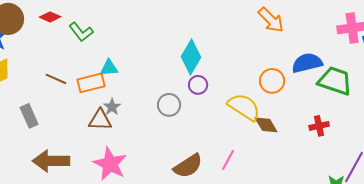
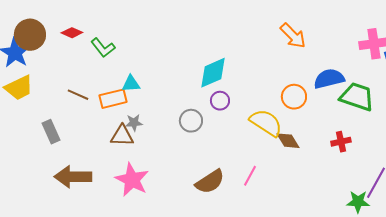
cyan diamond: (191, 57) -> (213, 73), turned 36
gray star: (112, 107) -> (134, 123), turned 30

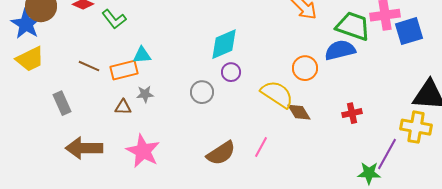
green trapezoid: (357, 97) -> (353, 26), moved
brown triangle: (122, 136) -> (123, 107), moved, size x0.7

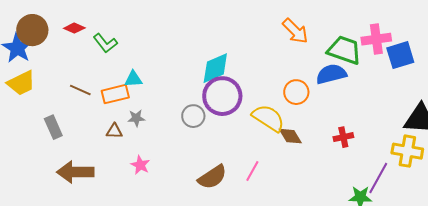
purple circle: (231, 72) -> (222, 96), size x2.0
pink star: (143, 151) -> (140, 165), moved, size x0.6

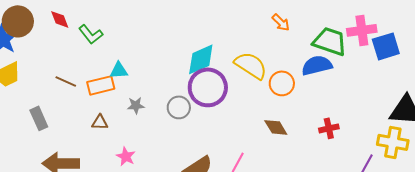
red diamond: (74, 28) -> (60, 19), turned 45
orange arrow: (295, 31) -> (281, 22), size x0.7
gray star: (136, 118) -> (136, 105), moved
yellow semicircle: (268, 118) -> (251, 65), moved

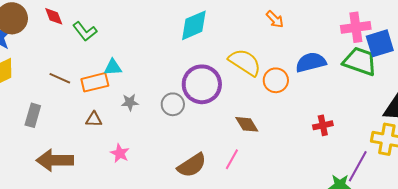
green trapezoid: (330, 41) -> (360, 61), moved
cyan diamond: (201, 59) -> (194, 25), moved
gray rectangle: (39, 118) -> (33, 115), turned 40
brown diamond: (276, 127) -> (247, 124), moved

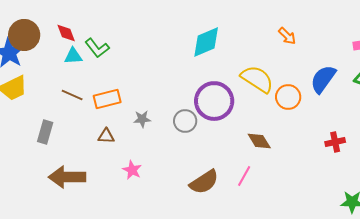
blue semicircle: (311, 62) -> (323, 79), turned -40
cyan triangle: (113, 67) -> (73, 56), moved

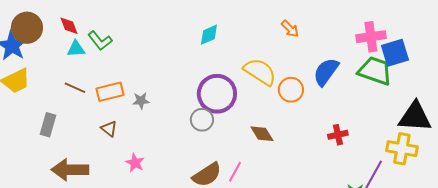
cyan diamond: (206, 42) -> (209, 35), size x0.7
gray star: (142, 119) -> (141, 101), moved
gray circle: (185, 121) -> (202, 120), moved
brown triangle: (106, 136) -> (109, 129), turned 36
pink line: (244, 176) -> (235, 172), moved

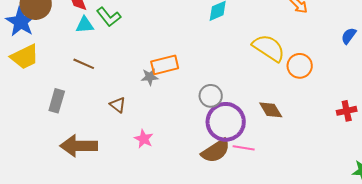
blue semicircle: (326, 72) -> (349, 36), moved, size x0.6
orange rectangle: (110, 92) -> (165, 65), moved
purple circle: (217, 94) -> (226, 122), moved
pink line: (235, 172) -> (244, 148), turned 70

